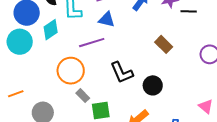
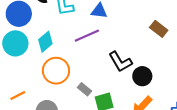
cyan diamond: (51, 30) -> (45, 42), moved
orange circle: (71, 71) -> (56, 71), moved
black circle: (153, 85) -> (142, 76), moved

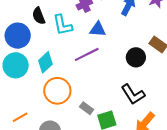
black L-shape: (120, 62) -> (133, 94), moved
black circle: (142, 76) -> (136, 57), moved

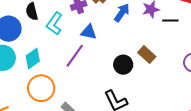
cyan L-shape: (63, 25) -> (54, 24), turned 40
purple line: (87, 54) -> (75, 56), turned -35

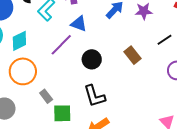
black line: (170, 21) -> (164, 40), moved, turned -42
black circle: (123, 65) -> (92, 59), moved

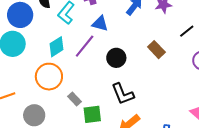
cyan diamond: (19, 41) -> (57, 47), moved

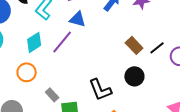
black line: (187, 31) -> (157, 48), moved
black circle: (116, 58) -> (134, 76), moved
orange circle: (49, 77) -> (27, 72), size x0.7

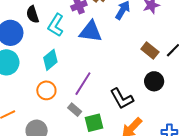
blue triangle: (78, 19) -> (91, 32), size x1.4
purple line: (62, 42) -> (83, 84), moved

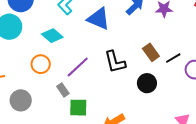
cyan diamond: (50, 60) -> (52, 36), turned 65
black L-shape: (122, 99) -> (115, 62), moved

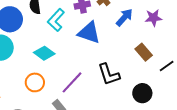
brown rectangle: (151, 52) -> (144, 52), moved

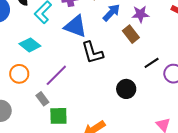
brown rectangle: (144, 52) -> (131, 34), moved
black L-shape: (109, 74) -> (92, 53), moved

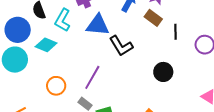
cyan diamond: (30, 45) -> (46, 45), moved
black line: (152, 63) -> (176, 32), moved, turned -42

